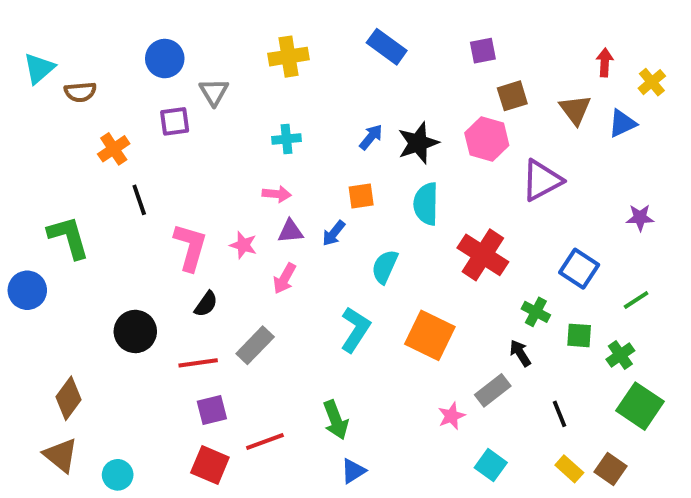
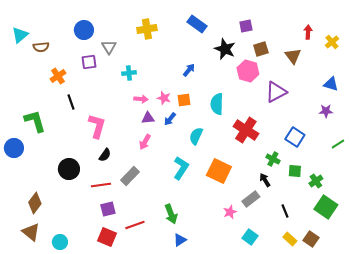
blue triangle: (622, 123) -> (331, 84), moved, turned 42
cyan cross: (287, 139) -> (129, 73), moved
black star: (418, 143) -> (225, 49), moved, turned -30
pink star: (243, 245) -> (164, 98), moved
green line: (636, 300) -> (338, 144), moved

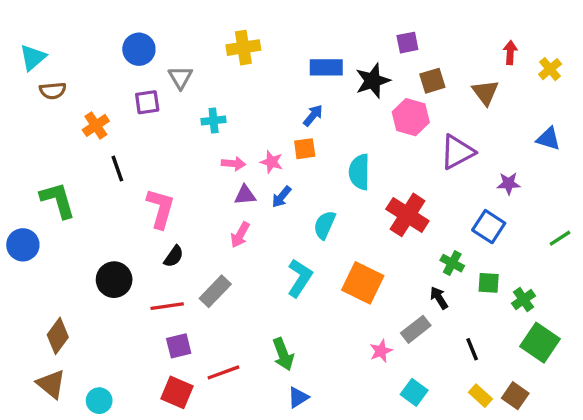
blue rectangle: (197, 24) -> (326, 67), moved, turned -36
brown semicircle: (41, 47) -> (53, 91), moved
black star: (225, 49) -> (373, 81), turned 30
orange square: (184, 100) -> (305, 149), moved
purple star: (326, 111) -> (509, 183), moved

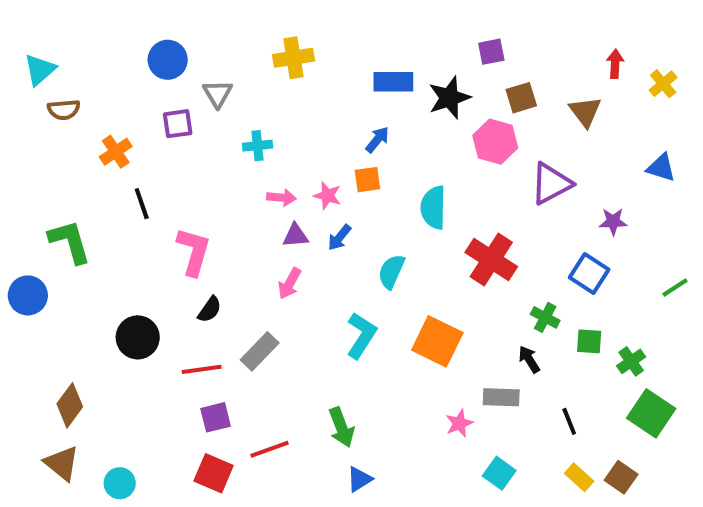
gray rectangle: (416, 329) -> (501, 397), turned 40

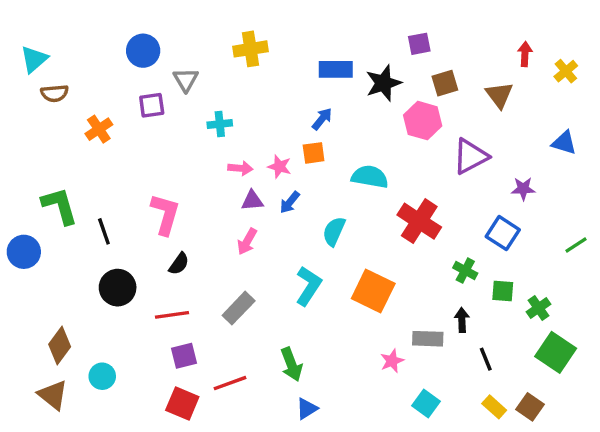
black line: (142, 204) -> (104, 231), moved
cyan semicircle: (433, 208) -> (370, 177), turned 99
gray rectangle: (260, 351) -> (239, 308), moved
black arrow: (529, 359) -> (462, 320), moved, turned 30
cyan circle: (120, 483) -> (102, 376), moved

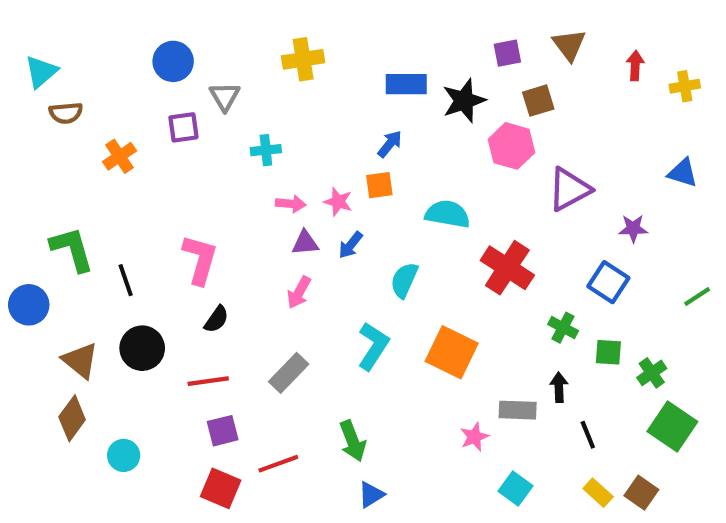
yellow cross: (566, 71) -> (685, 86), turned 30
brown triangle: (499, 95) -> (569, 45), moved
brown triangle: (53, 395) -> (80, 361), moved

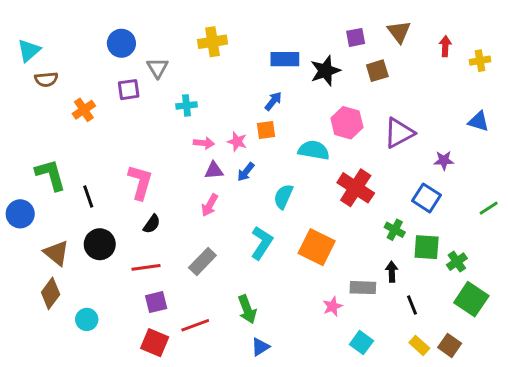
pink hexagon: (511, 146) -> (347, 123), moved
green square: (608, 352) -> (427, 247), size x1.4

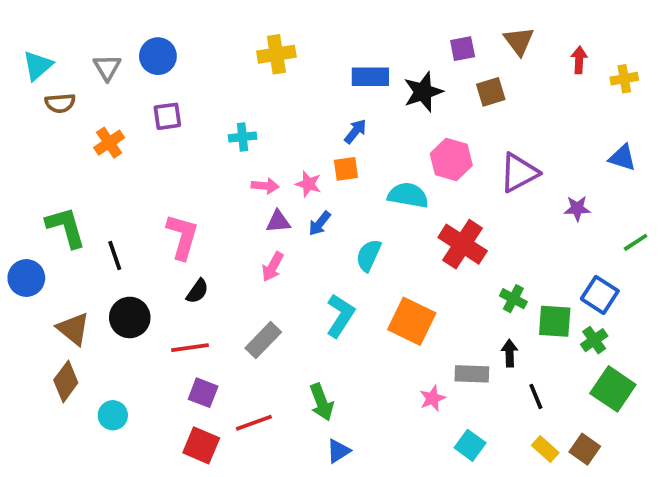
gray triangle: (158, 68) -> (107, 67), moved
blue square: (427, 198) -> (600, 295), moved
green line: (489, 208) -> (636, 242), moved
purple square: (156, 302) -> (203, 393), turned 35

